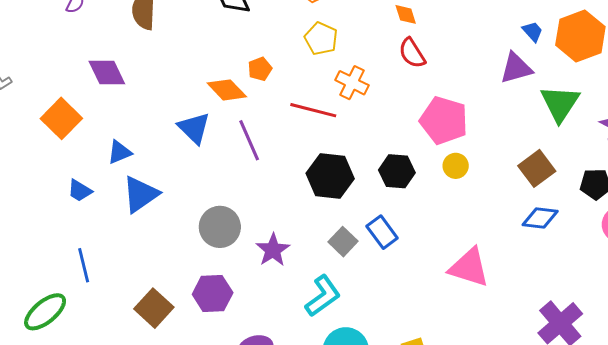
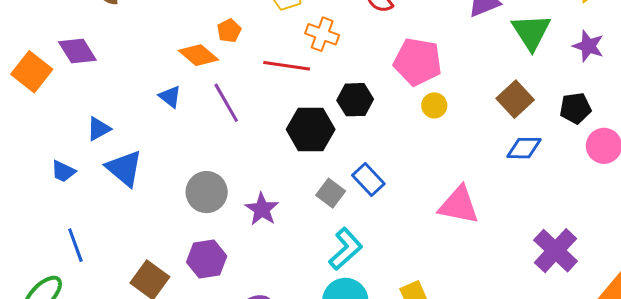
orange square: (61, 118) -> (32, 72), moved
blue triangle: (194, 128) -> (170, 97), size x0.7
black hexagon: (397, 171) -> (355, 100), moved
blue triangle: (141, 194) -> (124, 168), turned -39
cyan L-shape: (323, 296) -> (346, 249), moved

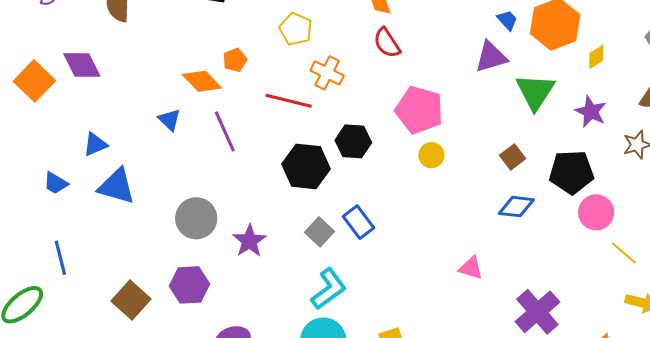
brown square: (515, 99) -> (513, 157), size x0.7
black pentagon: (575, 108) -> (572, 172), size x1.4
blue triangle: (124, 168) -> (117, 186), turned -30
pink triangle: (459, 205) -> (471, 268), moved, size x0.6

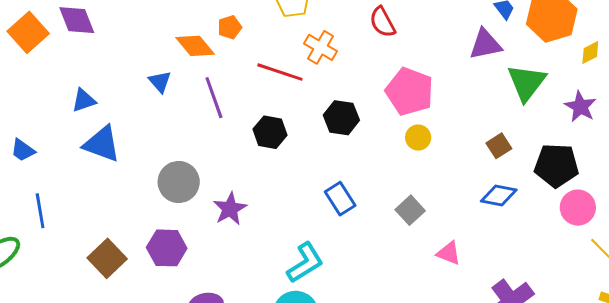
black hexagon: (306, 166) -> (270, 132), moved, size x0.7
blue trapezoid: (56, 183) -> (23, 150), moved
gray square: (319, 232) -> (410, 210), moved

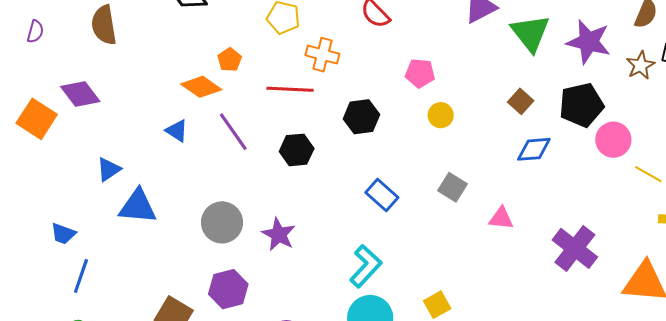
pink pentagon: (410, 91) -> (420, 73), size x0.6
purple star: (580, 107) -> (589, 42), size x1.4
blue line: (40, 211) -> (81, 276), moved, turned 44

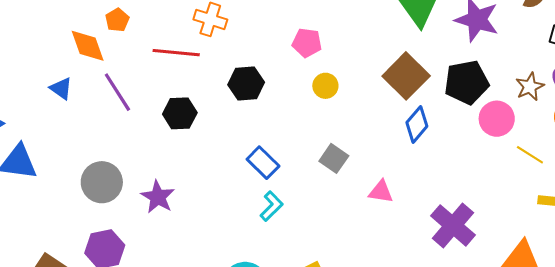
brown star: (640, 65) -> (530, 87), moved
orange diamond: (201, 87) -> (88, 46), turned 33
brown square: (521, 101) -> (406, 76), size x1.8
blue diamond: (534, 149) -> (417, 124), turned -48
cyan L-shape: (366, 266) -> (271, 206), moved, size x0.7

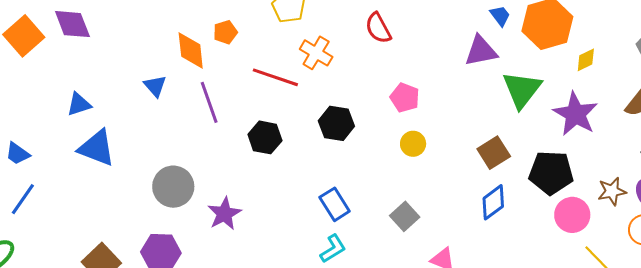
brown square: (406, 76) -> (494, 153), size x0.7

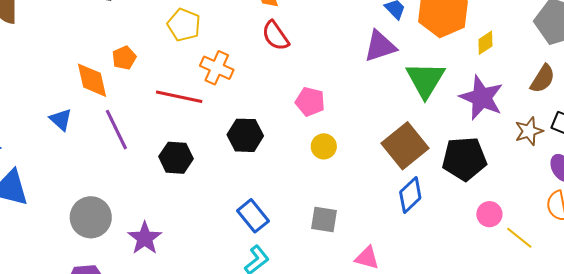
brown square: (494, 153) -> (405, 146), size x1.4
brown star: (612, 191) -> (529, 131), moved
pink circle: (572, 215) -> (489, 214), moved, size x0.7
gray square: (405, 216) -> (324, 220), turned -32

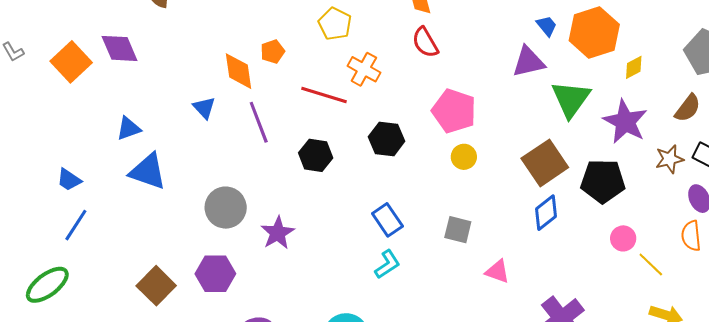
pink pentagon: (310, 102) -> (454, 111), size x1.5

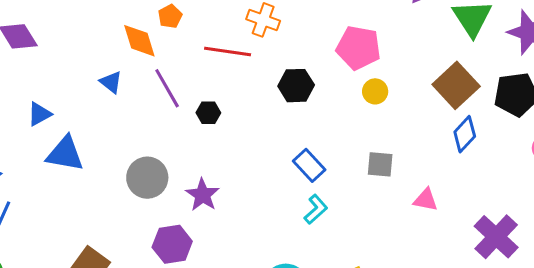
black hexagon: (316, 155) -> (208, 113), moved, size x0.7
purple hexagon: (215, 274) -> (172, 244), moved

